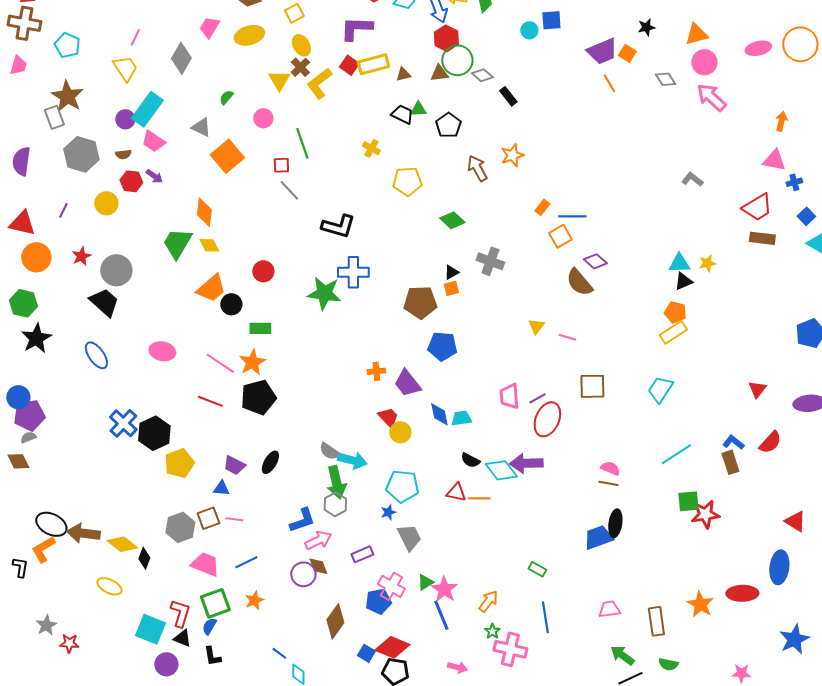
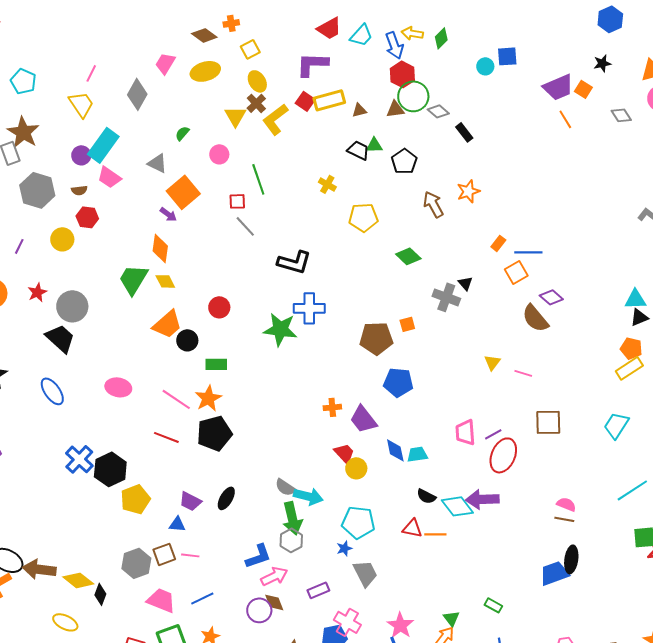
purple arrow: (154, 176) -> (168, 214), moved
black triangle: (451, 272) -> (465, 283), moved, turned -42
green triangle: (425, 582) -> (451, 618), moved, turned -36

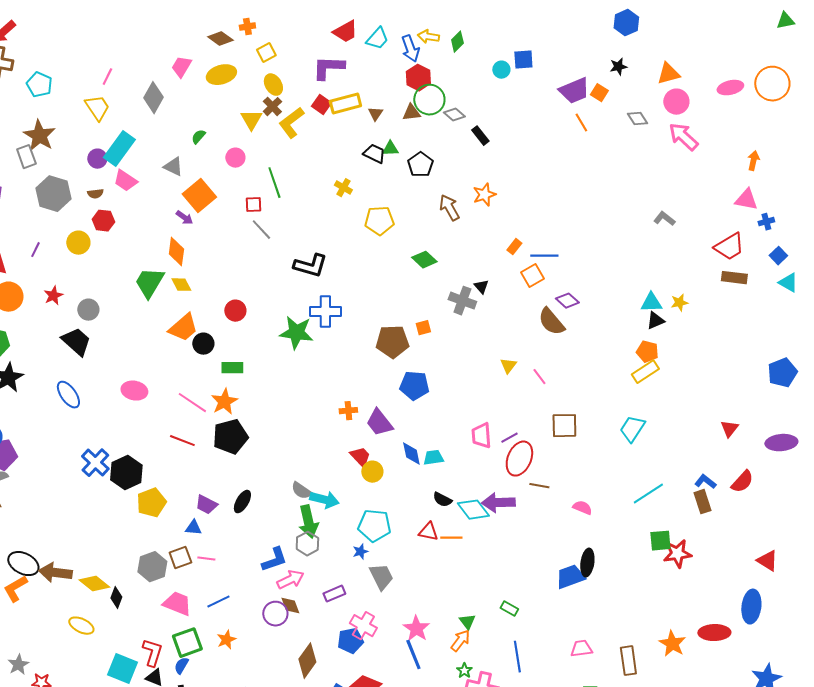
brown triangle: (359, 110) -> (375, 114), turned -42
gray circle: (72, 306) -> (88, 310), size x0.7
pink line: (523, 373) -> (539, 377), turned 36
brown line: (564, 519) -> (539, 486), moved

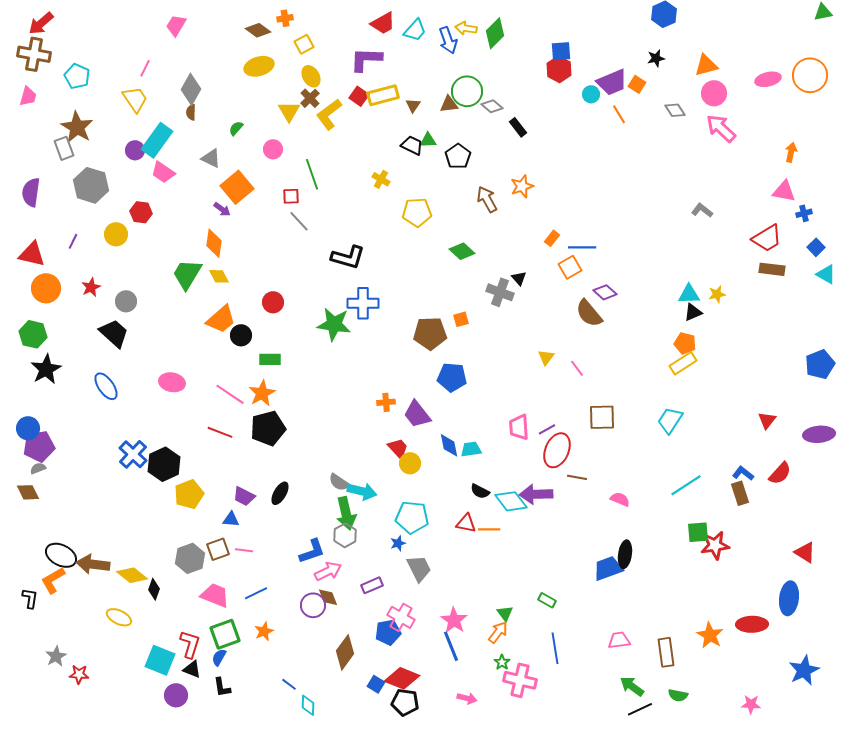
green diamond: (457, 42) -> (495, 33), size x1.4
pink trapezoid: (181, 67) -> (176, 25), moved
cyan circle: (501, 70) -> (591, 94), moved
red hexagon: (418, 78) -> (559, 69), moved
brown semicircle: (95, 194) -> (191, 112), moved, turned 98

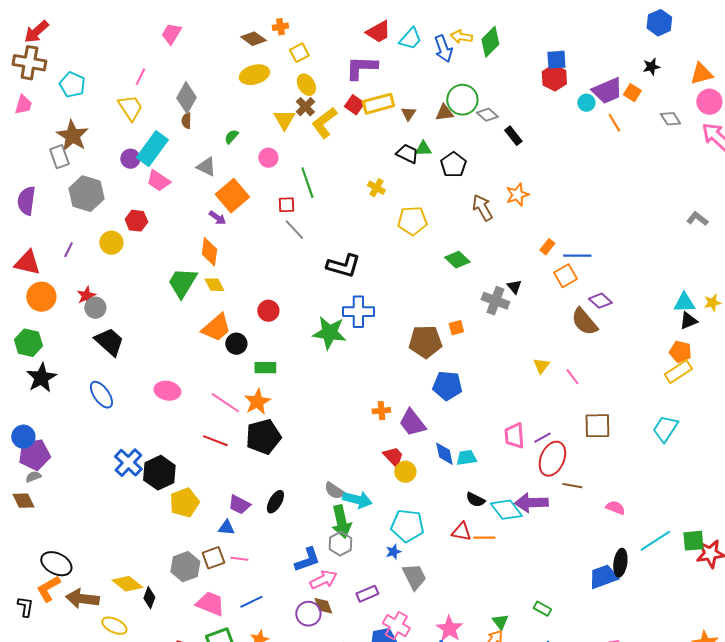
gray circle: (126, 301) -> (95, 308), moved
cyan line: (686, 485) -> (655, 541), moved
brown arrow: (93, 564) -> (82, 599), moved

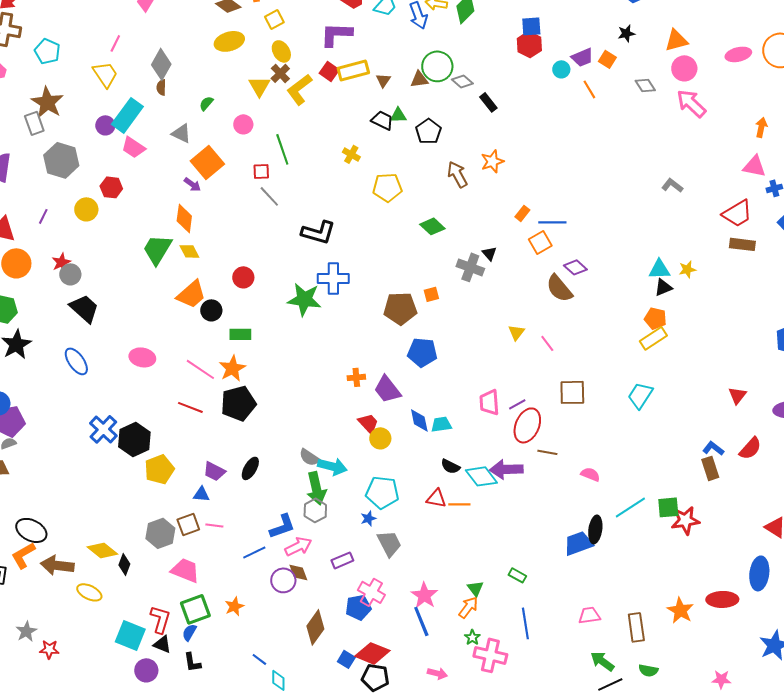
purple trapezoid: (607, 91) -> (582, 57), size x0.7
blue line: (251, 602) -> (254, 552), moved

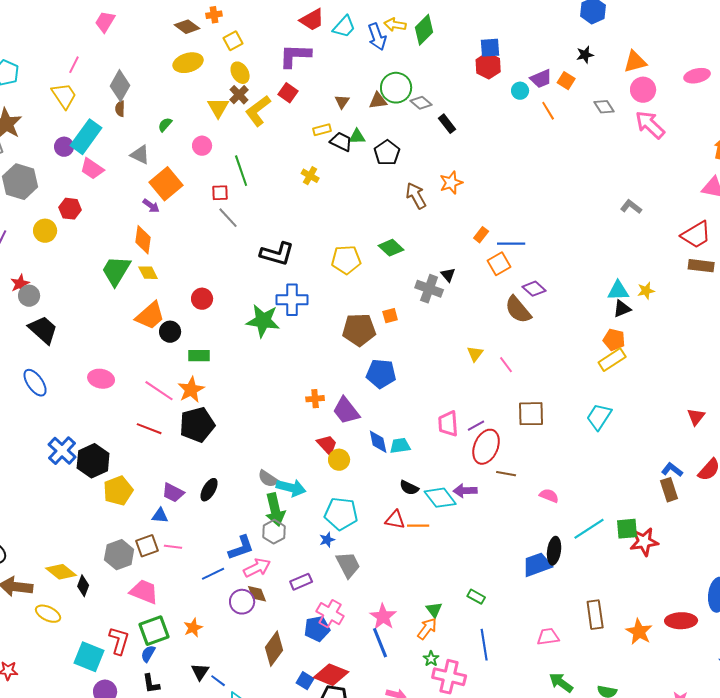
yellow rectangle: (353, 70) -> (322, 130), moved, size x0.6
yellow pentagon: (387, 187) -> (346, 260), moved
purple arrow: (506, 469) -> (465, 491), size x0.7
brown rectangle: (636, 627) -> (595, 615), moved
black triangle: (162, 644) -> (200, 672), moved, turned 42

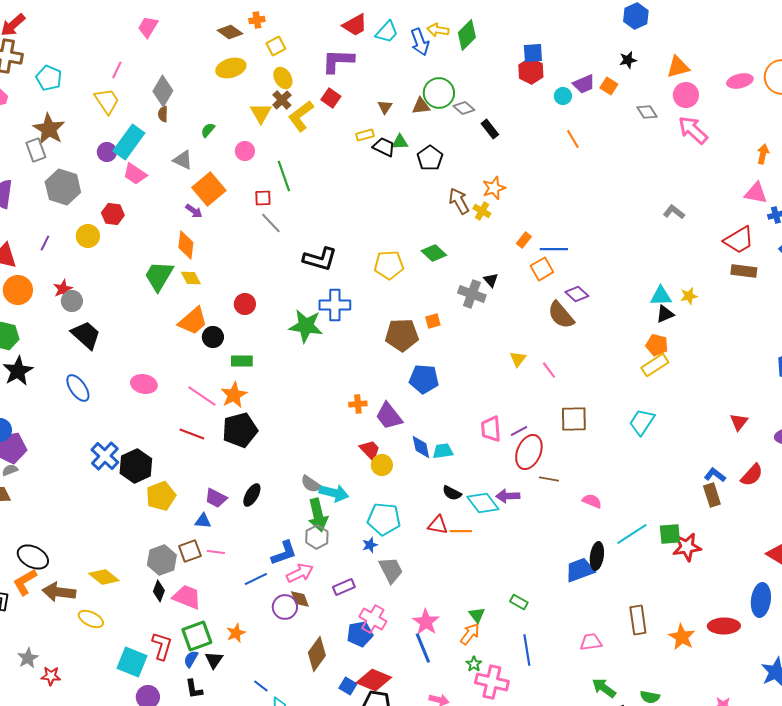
orange line: (548, 111) -> (573, 139), moved
yellow cross: (310, 176) -> (482, 211), moved
black diamond: (83, 586) -> (159, 591), moved
black triangle: (200, 672) -> (214, 660), moved

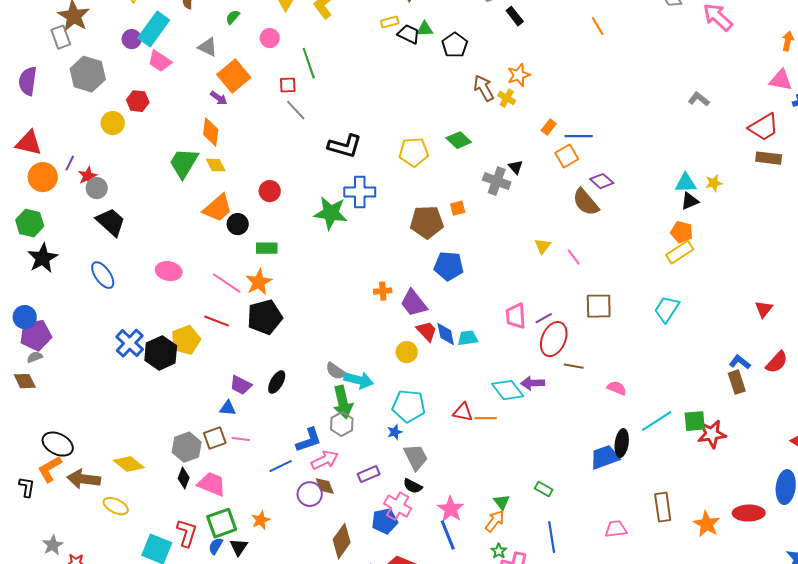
purple line: (45, 243) -> (70, 163), moved
red trapezoid: (370, 450) -> (427, 331), moved
black semicircle: (452, 493) -> (413, 486), moved
yellow pentagon: (161, 496) -> (186, 340), moved

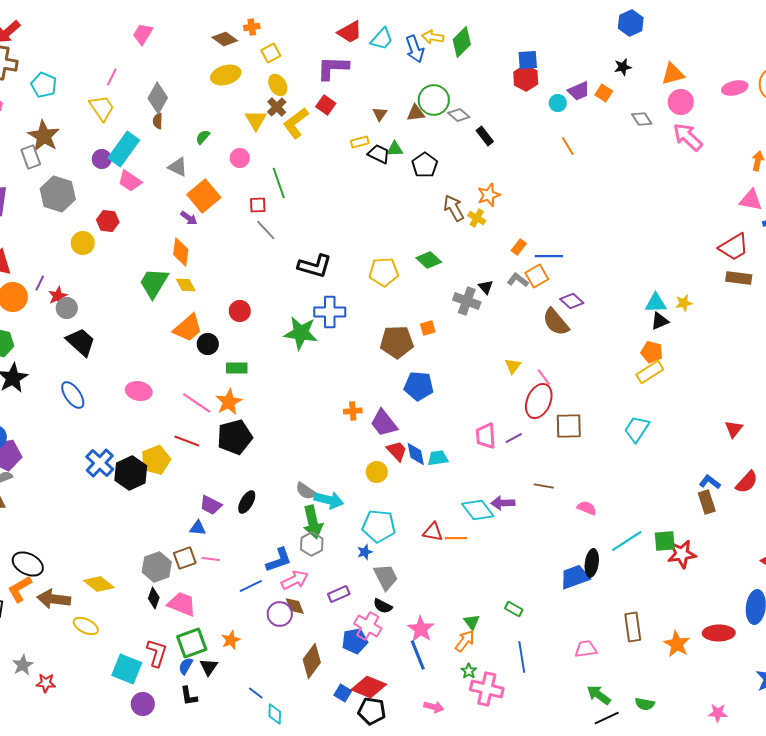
gray L-shape: (699, 99) -> (518, 280), moved
red ellipse: (554, 339) -> (539, 401), moved

